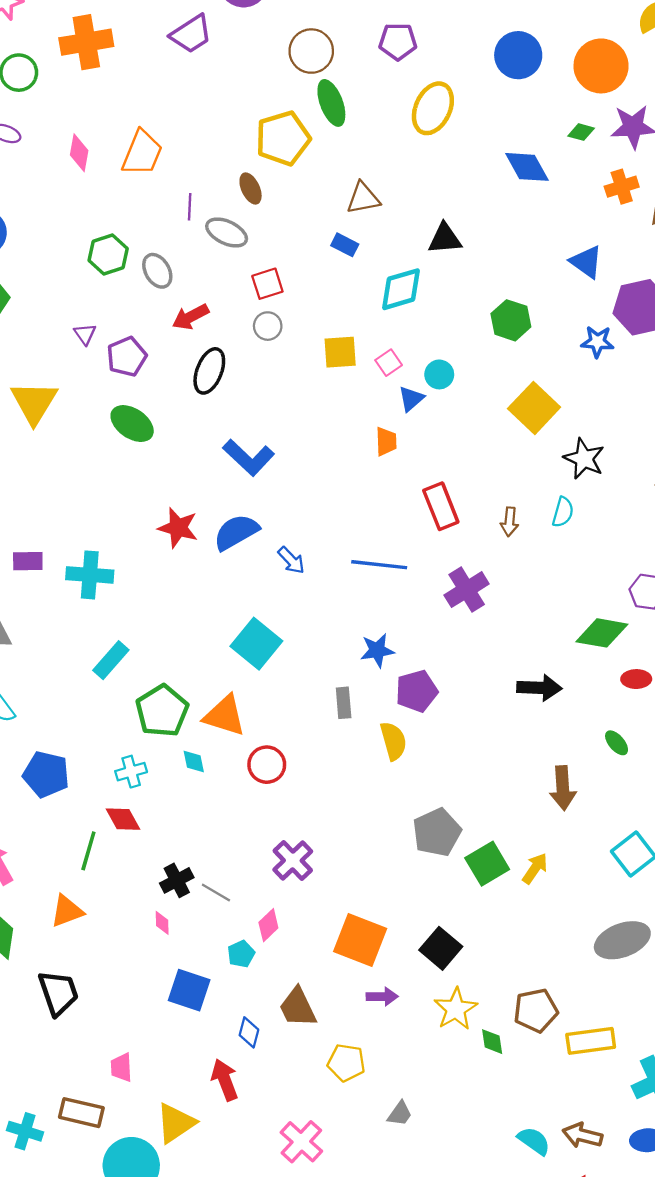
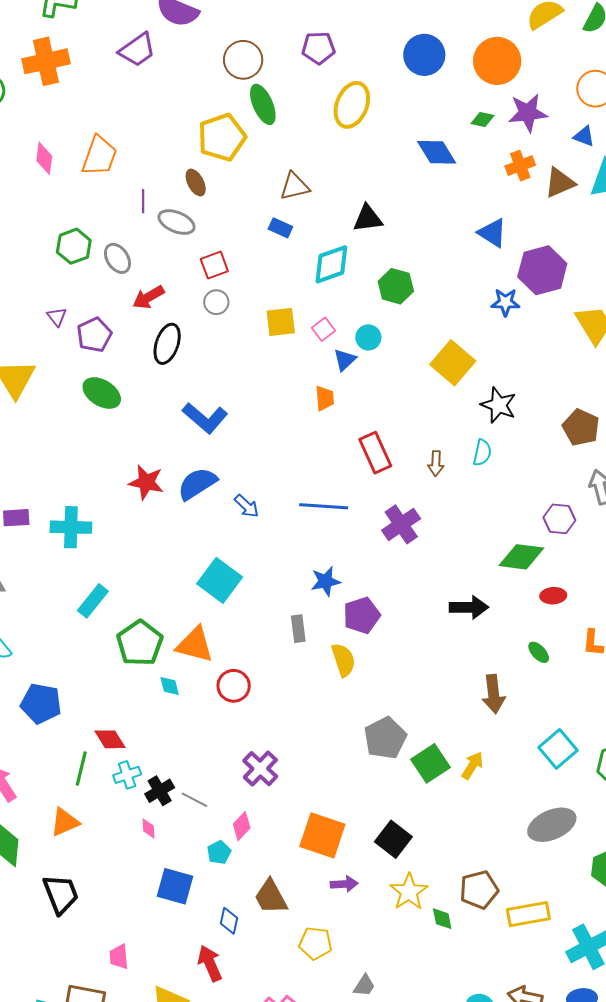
green hexagon: (511, 320) -> (396, 286), moved
cyan cross: (131, 772) -> (127, 775), moved

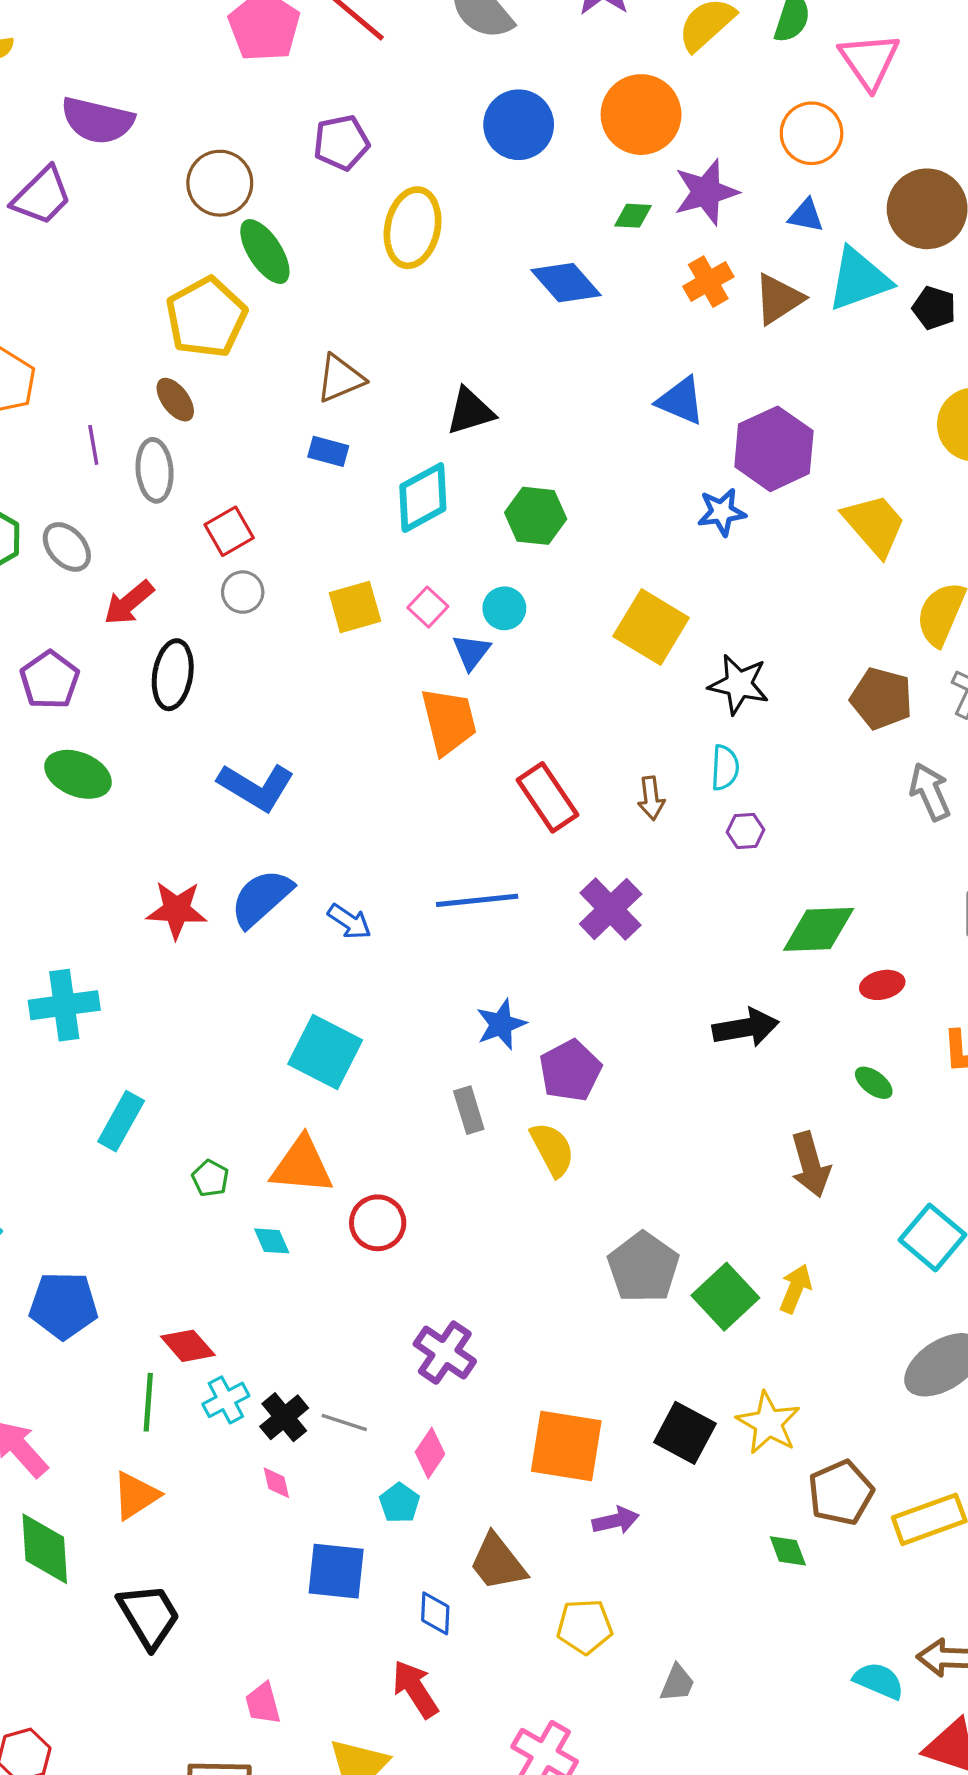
gray ellipse: (177, 222) -> (155, 470), turned 72
orange trapezoid: (325, 398) -> (449, 721), size x1.6
purple hexagon: (559, 519) -> (746, 831), moved, size x0.7
green pentagon: (140, 643) -> (210, 1178), size x0.5
yellow star: (409, 892) -> (768, 1423), moved

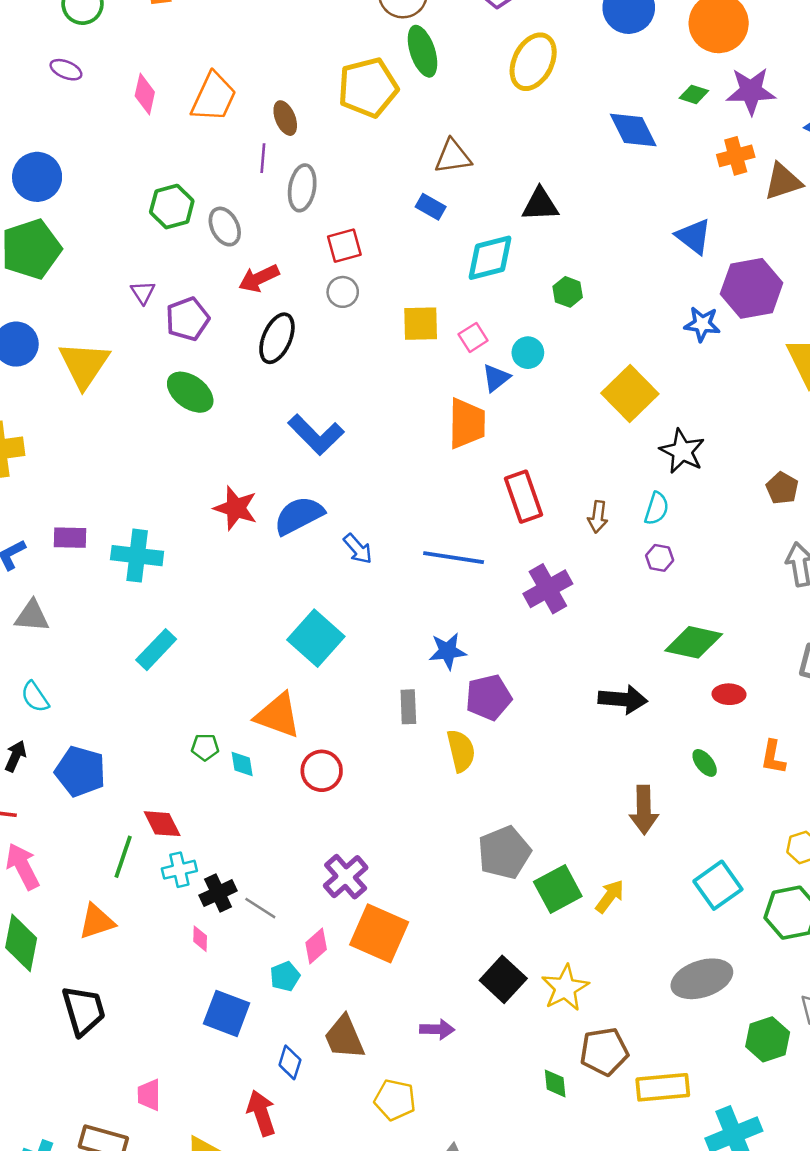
brown ellipse: (175, 400) -> (285, 118), moved
green hexagon: (536, 516) -> (568, 292), size x0.7
brown pentagon: (881, 698) -> (782, 488), size x0.7
green pentagon: (210, 1178) -> (205, 747), moved, turned 30
orange square: (566, 1446) -> (379, 933), moved

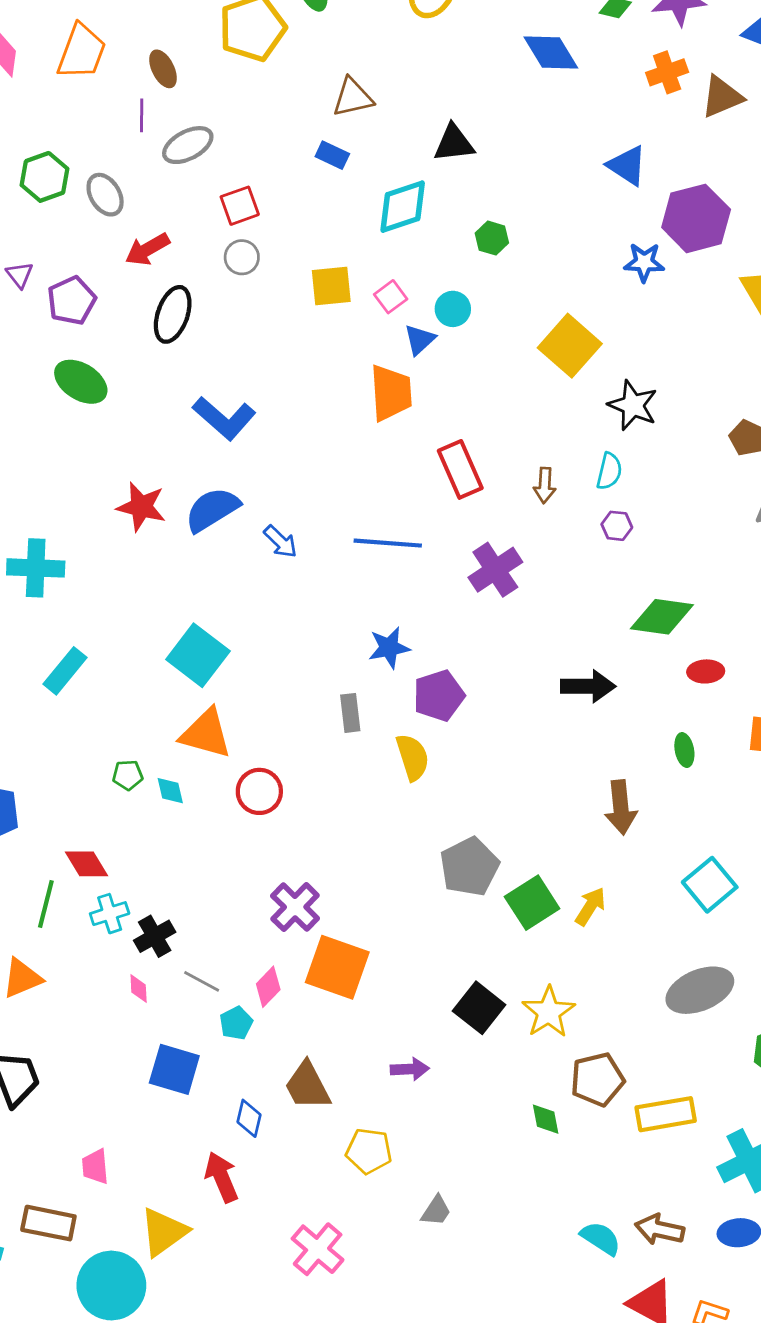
gray ellipse: (302, 188) -> (188, 145), turned 57
cyan square: (316, 638) -> (198, 655), moved
green ellipse: (705, 763) -> (684, 750), turned 32
gray line: (260, 908) -> (202, 981), moved

